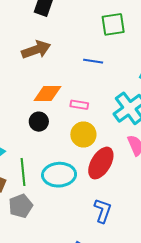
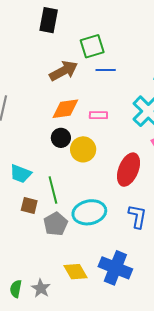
green square: (113, 24) -> (92, 46), moved
brown arrow: (36, 50) -> (64, 71), moved
yellow circle: (83, 135) -> (83, 149), moved
cyan ellipse: (59, 175) -> (89, 212), moved

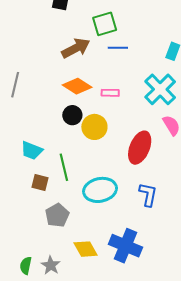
orange diamond: (65, 109) -> (77, 86), turned 40
gray pentagon: (56, 224) -> (57, 215), moved

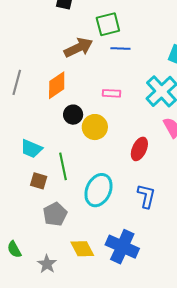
orange diamond: (77, 86) -> (57, 85), moved, turned -68
red ellipse: (140, 148) -> (139, 149), size x0.7
cyan ellipse: (100, 190) -> (98, 190), turned -56
green semicircle: (26, 266) -> (14, 249), moved, turned -42

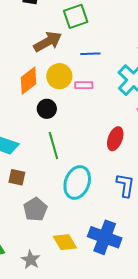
blue line: (120, 49) -> (90, 54), moved
yellow circle: (95, 127) -> (59, 76), moved
green line: (63, 166) -> (53, 146), moved

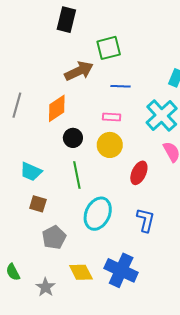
yellow circle: (59, 76) -> (110, 145), moved

